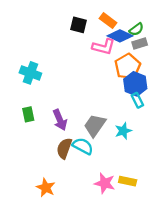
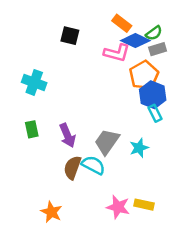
black square: (78, 25) -> (70, 36), moved

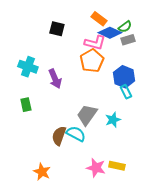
orange pentagon: (144, 75) -> (92, 61), moved
purple arrow: (67, 135) -> (55, 79), moved

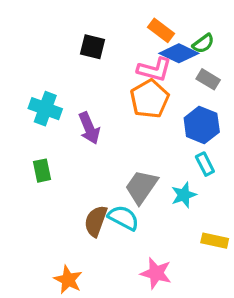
gray rectangle: (128, 40) -> (208, 79), moved, turned 48
cyan rectangle: (126, 92) -> (205, 164), moved
yellow rectangle: (117, 166) -> (215, 241), moved

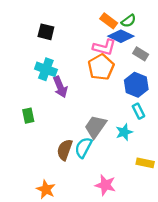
green semicircle: (203, 43) -> (129, 21), moved
black square: (92, 47) -> (46, 32), moved
cyan cross: (45, 109) -> (46, 69), moved
cyan semicircle: (123, 218) -> (83, 148), turned -90

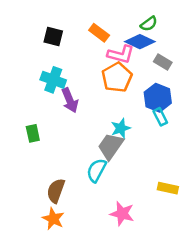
orange rectangle: (109, 21) -> (99, 33), moved
cyan rectangle: (138, 111) -> (160, 117), moved
cyan star: (124, 132) -> (121, 128), moved
brown semicircle: (65, 150) -> (56, 191), moved

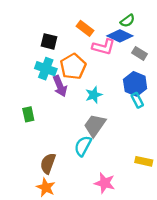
black square: (53, 37) -> (49, 41), moved
orange pentagon: (117, 77) -> (73, 66), moved
cyan star: (121, 128) -> (94, 95), moved

